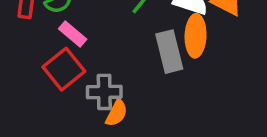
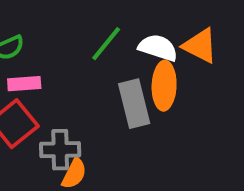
pink rectangle: (73, 34) -> (24, 84), turned -44

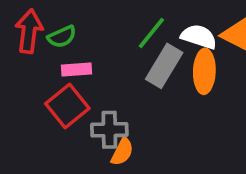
gray rectangle: (134, 104) -> (164, 66), moved, turned 45

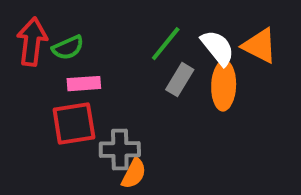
white semicircle: (199, 37) -> (218, 48), turned 33
gray rectangle: (164, 66) -> (180, 80), size x0.7
red square: (67, 106) -> (74, 124), turned 30

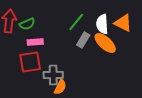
white semicircle: (218, 48) -> (102, 24), turned -144
orange ellipse: (224, 86) -> (105, 43), turned -50

